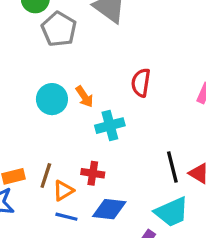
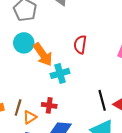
orange arrow: (84, 97) -> (43, 55), size x1.6
cyan circle: (52, 99) -> (24, 43), moved

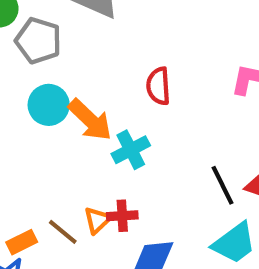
brown line: (18, 107) -> (63, 232), turned -56
orange triangle: (30, 117) -> (97, 220), moved

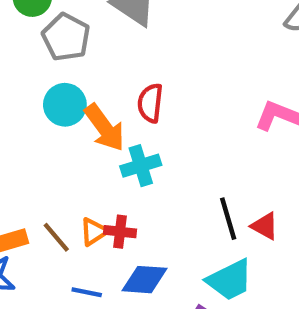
red semicircle: (158, 86) -> (150, 103), moved

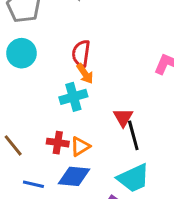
orange arrow: (105, 128) -> (85, 74), moved, size x0.6
red triangle: (265, 226) -> (123, 117), moved, turned 30
orange triangle: (94, 232) -> (80, 147), moved

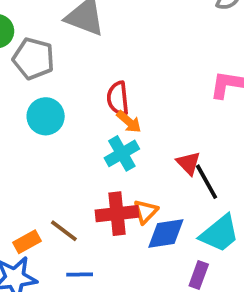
red cross: (58, 143) -> (117, 214), size x1.5
blue diamond: (74, 176) -> (166, 234), moved
blue line: (33, 184) -> (80, 275), moved

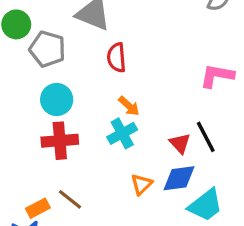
red semicircle: (118, 98) -> (117, 58), moved
black line: (206, 182) -> (206, 137), moved
red cross: (117, 214) -> (60, 141), moved
blue diamond: (166, 234) -> (179, 178), moved

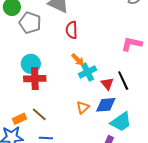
cyan circle: (57, 100) -> (31, 64), moved
cyan cross: (122, 133) -> (87, 72), moved

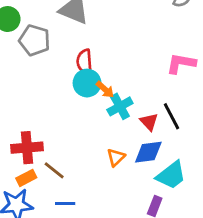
red semicircle: (72, 30) -> (85, 62), moved
cyan circle: (31, 64) -> (87, 83), moved
red cross: (35, 79) -> (27, 148), moved

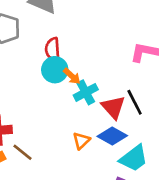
red triangle: (149, 122) -> (113, 107), size x1.4
blue diamond: (148, 152) -> (112, 136), turned 36

